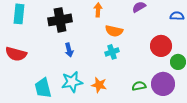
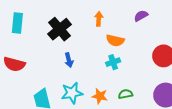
black cross: (60, 20) -> (60, 29), turned -30
green semicircle: (139, 86) -> (125, 94), moved

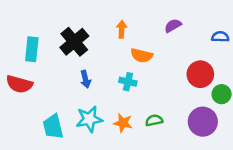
cyan rectangle: (17, 23) -> (32, 49), moved
cyan cross: (113, 62) -> (128, 82), moved, turned 32

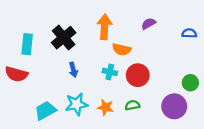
orange arrow: (122, 29) -> (104, 27), size x1.6
red circle: (200, 74) -> (138, 75), moved
cyan trapezoid: (53, 127) -> (45, 111), turned 75

